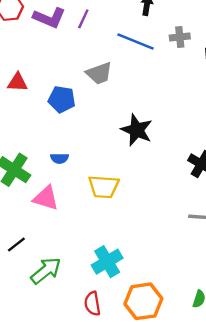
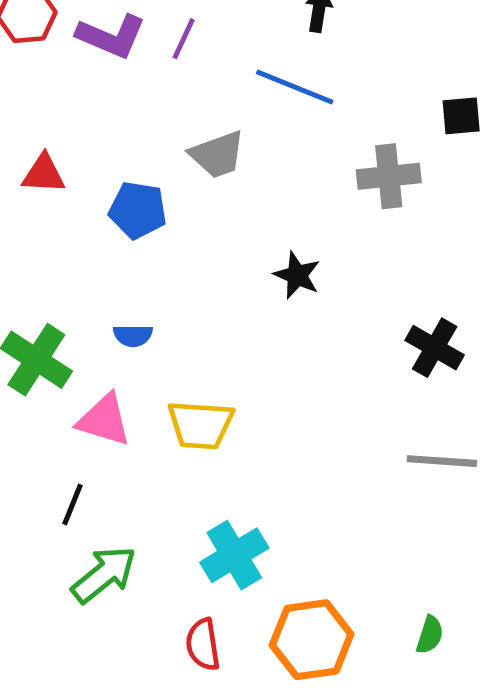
gray cross: (180, 37) -> (389, 176), moved, size x1.4
black star: (137, 130) -> (297, 275), size x0.7
yellow trapezoid: (104, 187) -> (201, 425), moved
black line: (16, 245) -> (73, 505), moved, turned -30

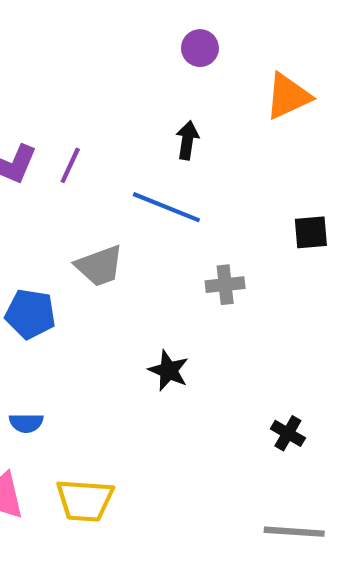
gray cross: (389, 176) -> (225, 285), moved, size x0.7
black cross: (435, 348) -> (288, 433), size x0.7

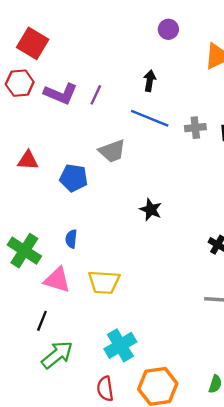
black arrow: (187, 140) -> (150, 81), moved
gray cross: (225, 285) -> (195, 128), moved
blue semicircle: (26, 423) -> (71, 239), turned 96

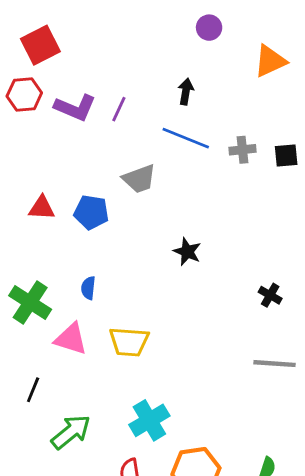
red square: (33, 43) -> (40, 45), turned 32
red triangle: (28, 160) -> (42, 208), moved
black line: (42, 321) -> (33, 390), moved

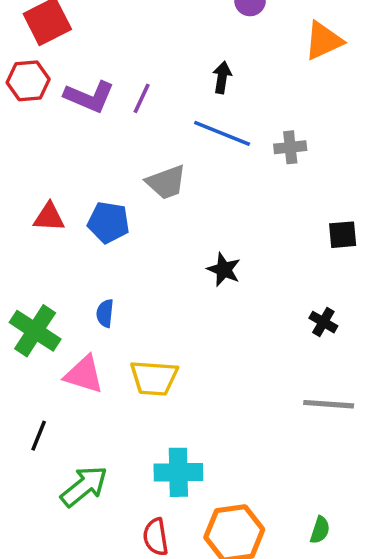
black square: (286, 156) -> (343, 235), moved
cyan cross: (149, 420) -> (178, 472), turned 30

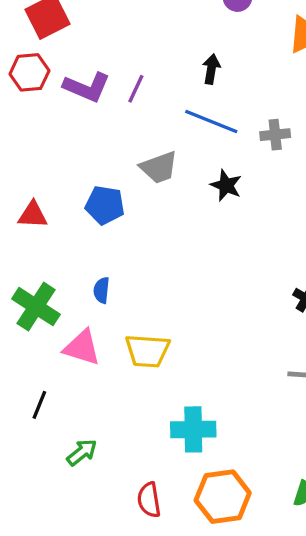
red triangle: (49, 217) -> (33, 215), moved
black star: (224, 270) -> (226, 185), moved
cyan cross: (178, 472) -> (193, 429), moved
green arrow: (84, 486) -> (82, 452), size x0.7

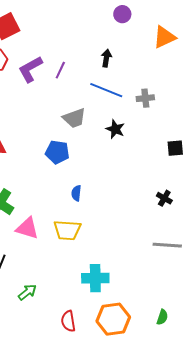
purple L-shape: (87, 87) -> (30, 69), turned 128
blue pentagon: (105, 205) -> (57, 152), moved
blue semicircle: (102, 290) -> (76, 193), moved

